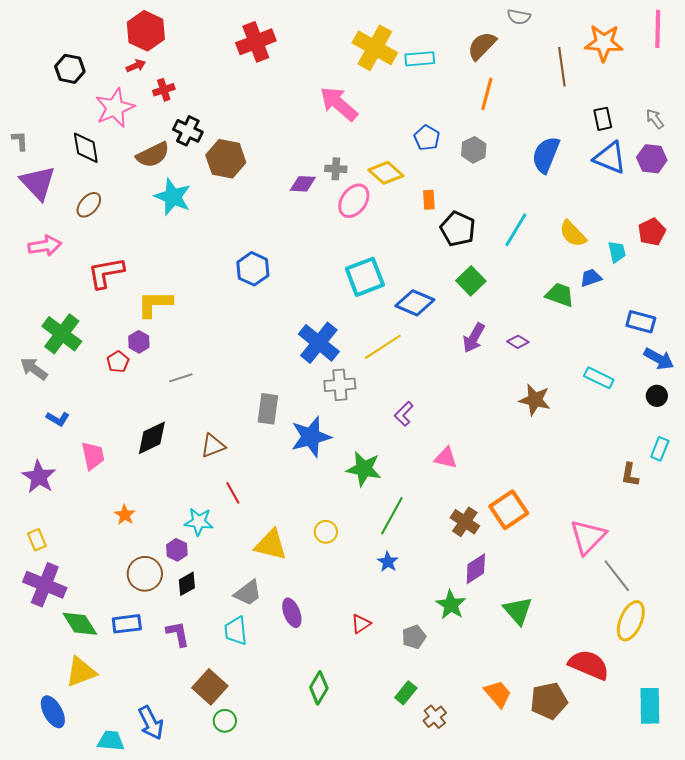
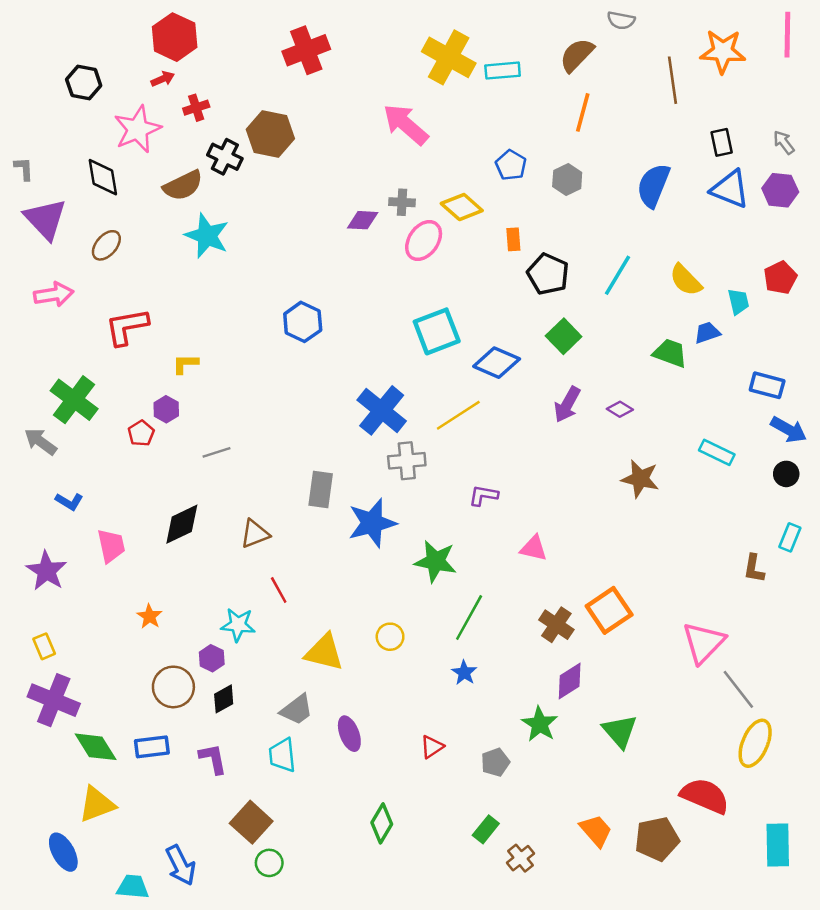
brown hexagon: (226, 159) -> (270, 134), moved
yellow L-shape: (155, 304) -> (185, 364), size x0.6
purple L-shape: (404, 414) -> (483, 495), turned 55

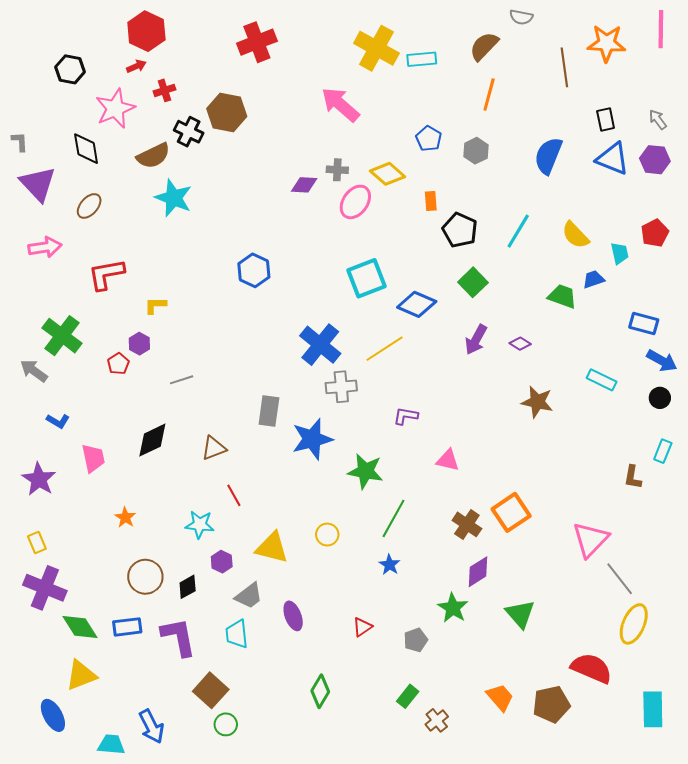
purple hexagon: (212, 658) -> (222, 562), moved
purple L-shape: (213, 759) -> (179, 637), size x1.5

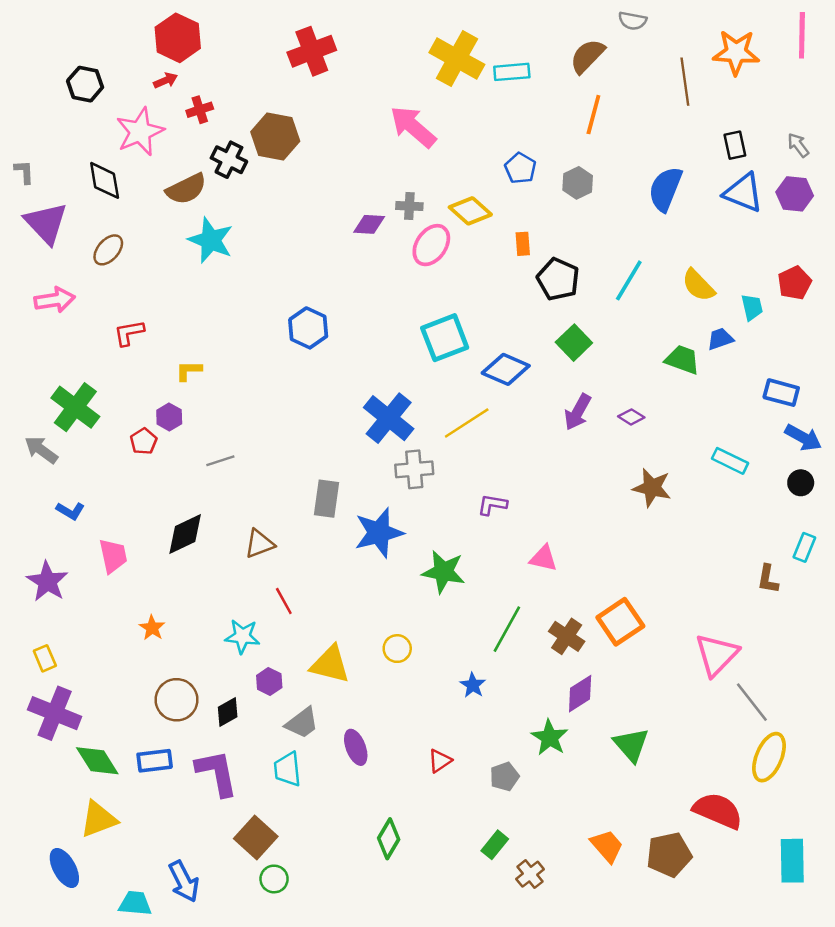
red L-shape: (106, 274) -> (129, 333), size x0.7
green line: (394, 518) -> (507, 629), moved

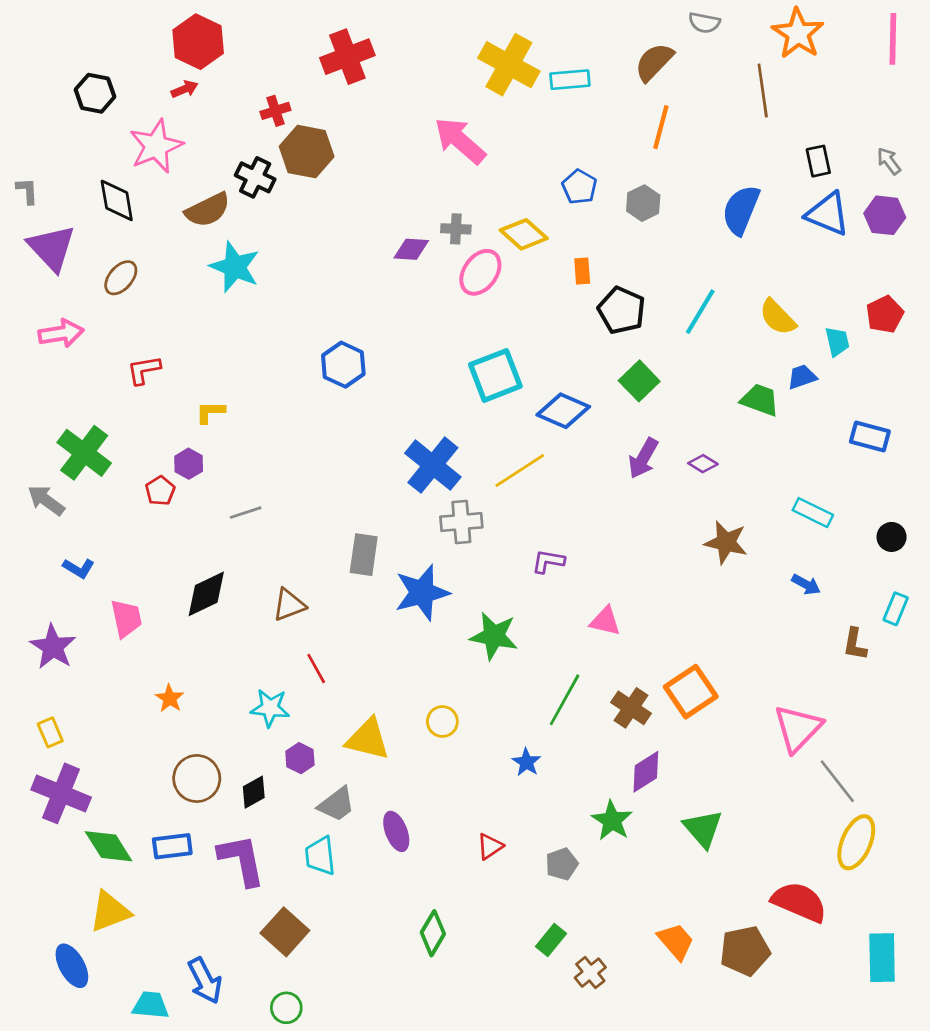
orange star: (736, 52) -> (798, 33), moved, turned 30
red cross: (200, 110) -> (275, 111), moved
blue arrow: (803, 438) -> (806, 584), moved, size x0.7
green circle: (274, 879) -> (286, 1008), moved

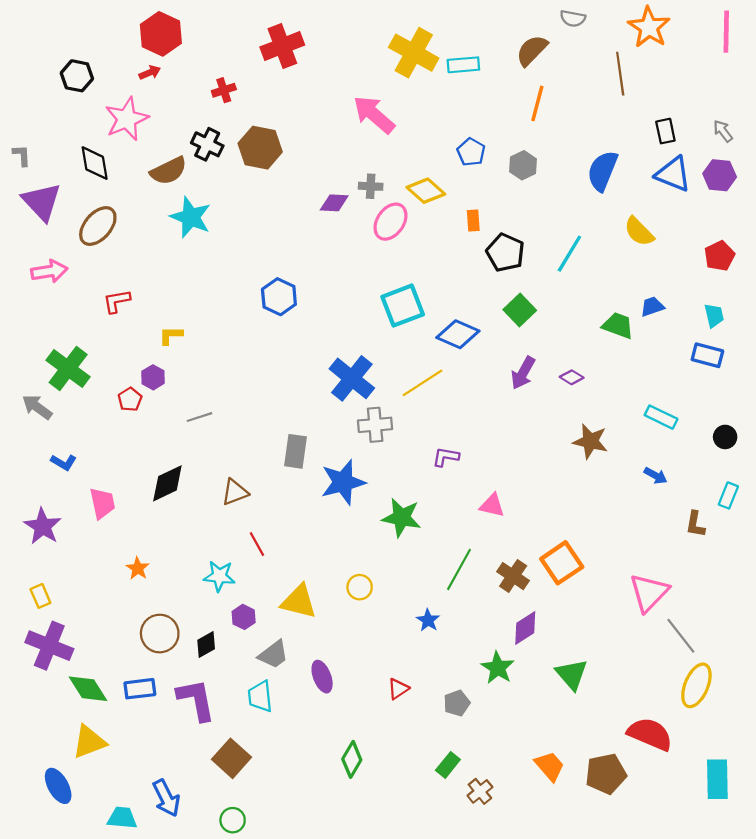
brown hexagon: (307, 152) -> (260, 148), moved
brown ellipse: (121, 278) -> (98, 226), size x1.4
yellow semicircle: (778, 317) -> (639, 232), moved
cyan trapezoid: (837, 342) -> (714, 315), moved

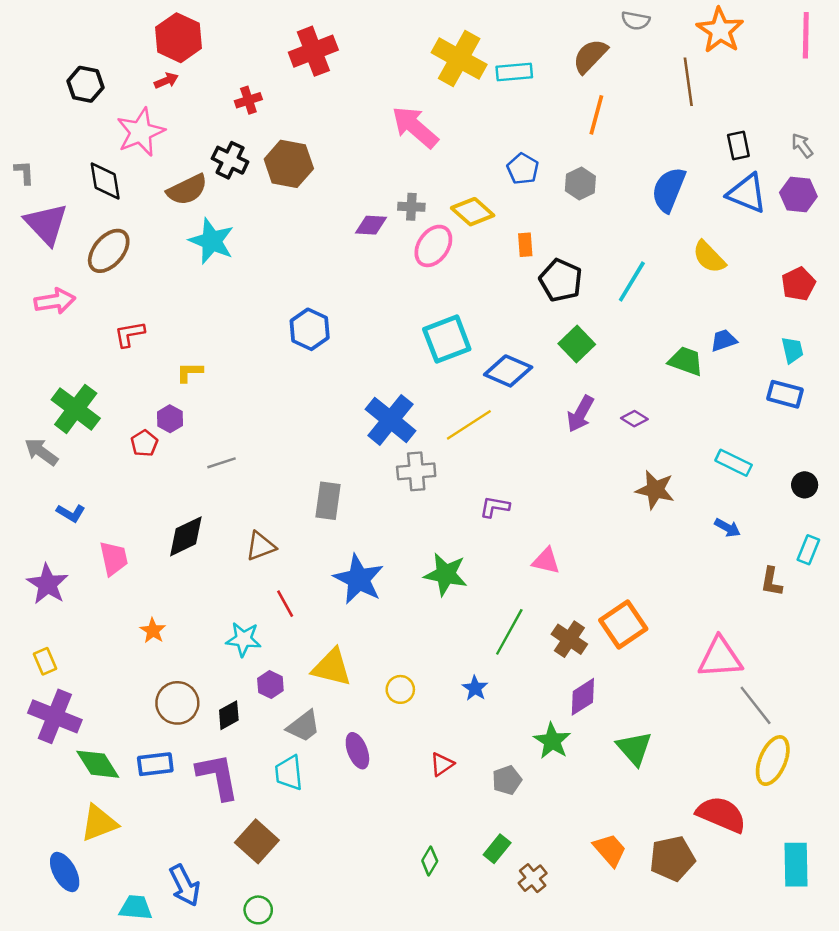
blue star: (343, 482) -> (359, 579), moved, turned -30
yellow circle: (360, 587) -> (400, 689), moved
pink triangle: (649, 593) -> (720, 658), turned 42
green diamond: (352, 759) -> (430, 861), moved, size x0.7

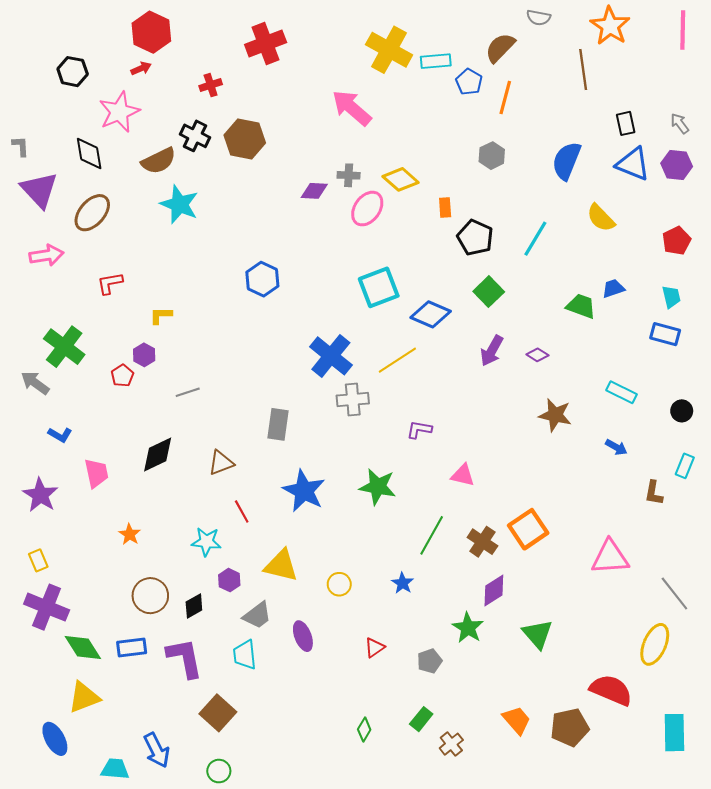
blue pentagon: (523, 169) -> (469, 82), moved
gray line: (756, 705) -> (674, 594), moved

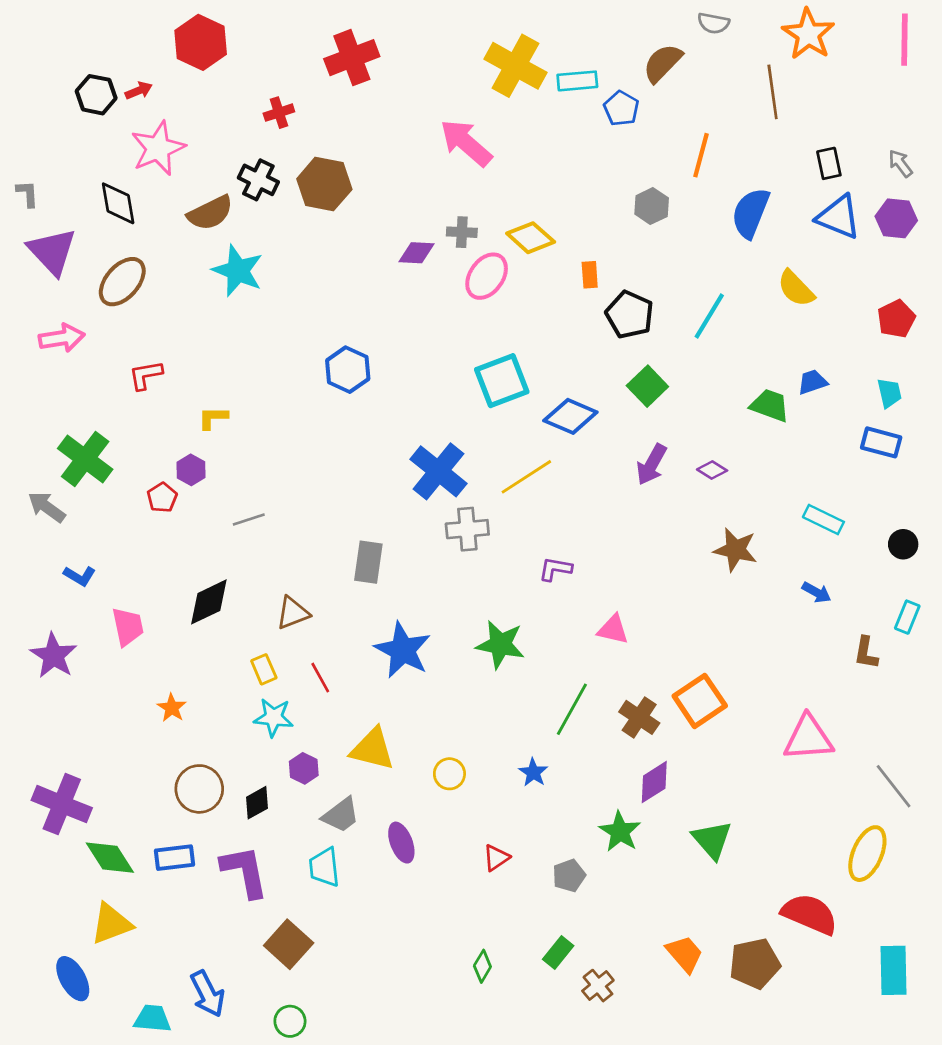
red arrow: (141, 68) -> (139, 91), moved
orange line: (505, 97) -> (701, 155), moved
yellow rectangle: (38, 560) -> (264, 669), moved

